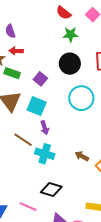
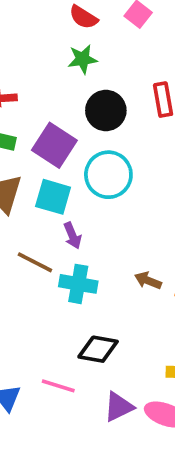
green star: (71, 35) -> (83, 59), moved
purple square: (40, 79) -> (54, 145), size x1.6
cyan circle: (81, 98) -> (108, 175), moved

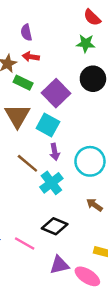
cyan circle: (108, 175) -> (90, 161), moved
brown arrow: (148, 281) -> (94, 205), moved
cyan cross: (78, 284) -> (51, 183), turned 30

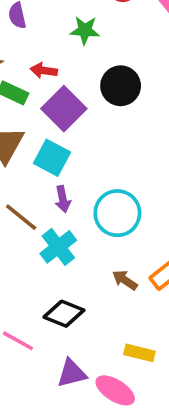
green star: (86, 43) -> (85, 30), moved
red arrow: (31, 57) -> (44, 71), moved

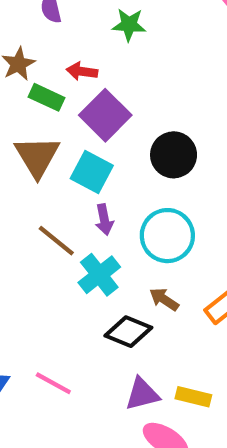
black circle: (121, 86) -> (174, 155), moved
brown arrow: (125, 280) -> (164, 299), moved
black diamond: (64, 314) -> (128, 332), moved
purple triangle: (72, 373) -> (142, 394), moved

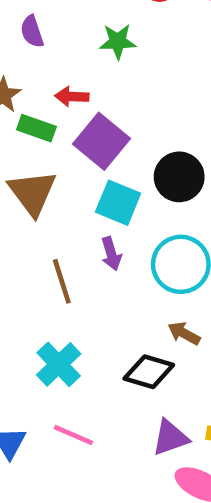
cyan square: (92, 172) -> (118, 203), moved
brown line: (56, 241) -> (62, 281), turned 39
cyan cross: (99, 275) -> (59, 364), moved

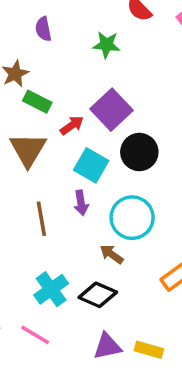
red arrow: (72, 97) -> (72, 125), moved, turned 135
purple square: (102, 141) -> (112, 110), moved
brown arrow: (184, 333) -> (112, 254), moved
cyan cross: (59, 364) -> (51, 289), moved

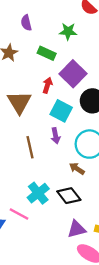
green rectangle: (37, 102) -> (47, 53), moved
red arrow: (72, 125) -> (47, 85), turned -35
black diamond: (98, 295) -> (69, 196), turned 30
pink line: (35, 335) -> (19, 214), moved

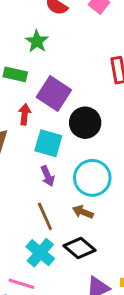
green star: (68, 31) -> (37, 41), turned -30
brown line: (30, 147) -> (45, 216), moved

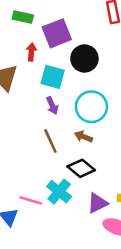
purple square: (54, 94) -> (57, 33), turned 36
cyan cross: (40, 253) -> (59, 192), moved

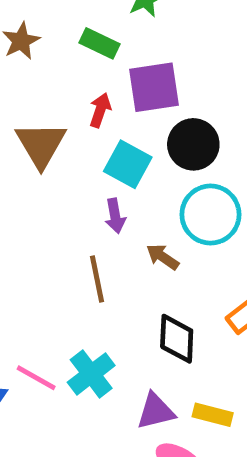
cyan circle: (91, 107) -> (210, 215), moved
brown arrow: (84, 137) -> (163, 257), moved
black diamond: (81, 168) -> (177, 339), moved, turned 40

